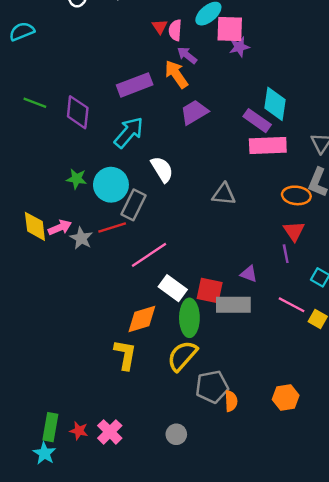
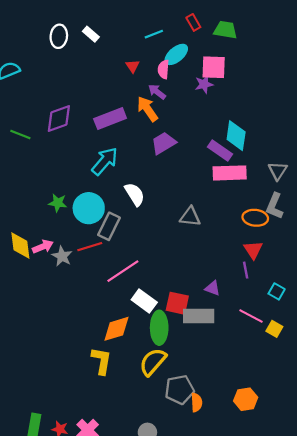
pink square: (230, 29) -> (214, 67), moved
pink semicircle: (175, 30) -> (163, 69), moved
purple diamond: (78, 112) -> (59, 118), moved, turned 64

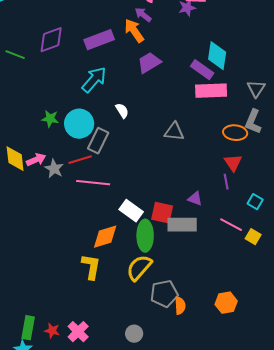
white semicircle: (135, 194) -> (122, 111), size x0.7
pink line: (123, 271) -> (93, 183), moved, turned 40

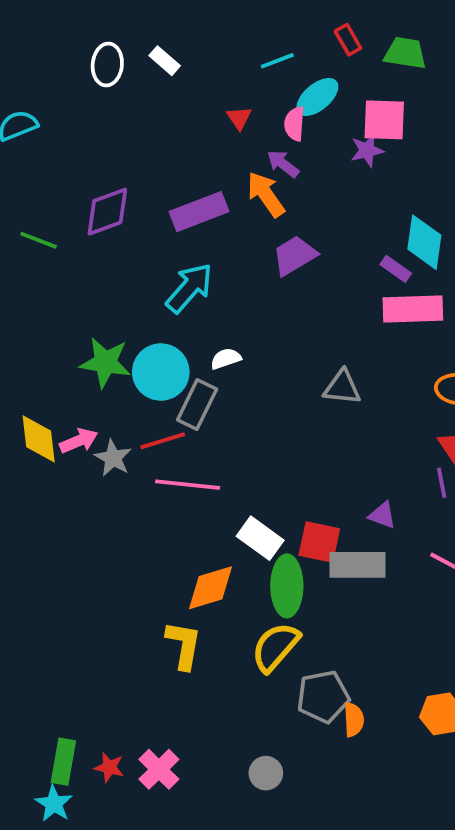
purple rectangle: (202, 70) -> (396, 269), size x0.7
white semicircle: (122, 111) -> (226, 359), moved, turned -77
green star: (50, 119) -> (105, 362), size x1.5

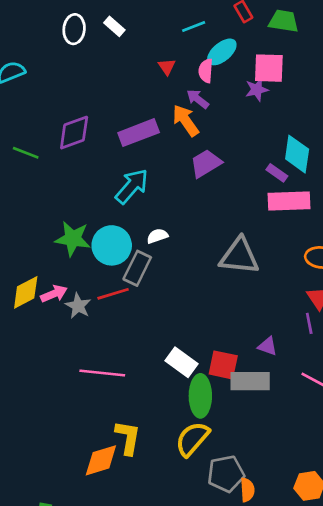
gray triangle: (342, 387) -> (239, 256), size x1.5
yellow diamond: (39, 439) -> (26, 292), turned 69
pink line: (188, 485) -> (102, 373), moved
orange diamond: (210, 588) -> (101, 460), moved

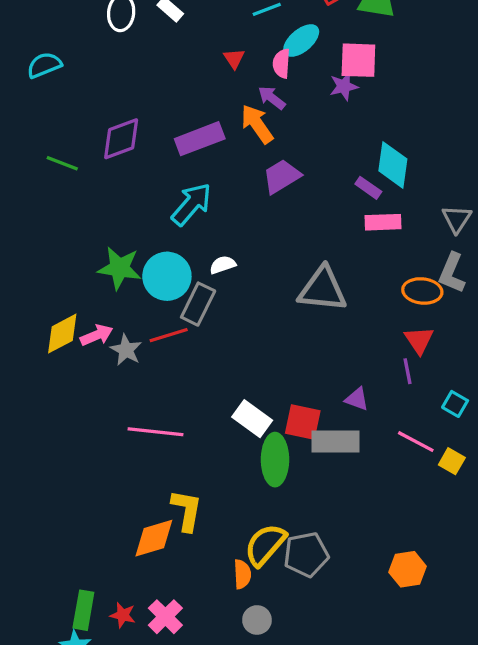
pink rectangle: (289, 201) -> (383, 222), size x0.7
yellow semicircle: (192, 439) -> (265, 545), moved
orange semicircle: (247, 490) -> (242, 574), moved

